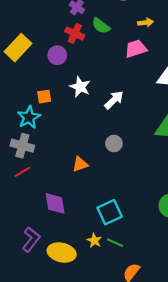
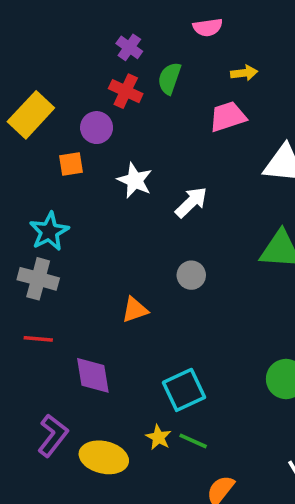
green semicircle: (101, 26) -> (169, 78), turned 72
orange square: (44, 97) -> (71, 164), moved
red line: (22, 172) -> (38, 339), moved, turned 35

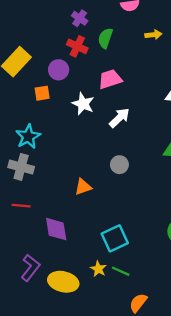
pink trapezoid: (228, 117) -> (110, 79), moved

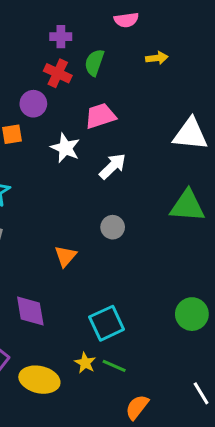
purple cross: (80, 18) -> (61, 37), turned -35
orange triangle: (83, 187) -> (65, 256), turned -30

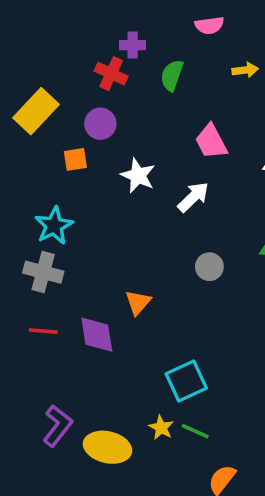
red cross: (58, 73) -> (111, 74), moved
pink trapezoid: (100, 116) -> (211, 142), moved, turned -100
gray circle: (113, 227) -> (209, 267), moved
purple diamond: (30, 311) -> (97, 335), moved

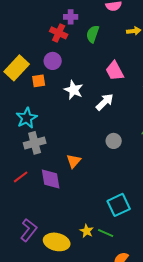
yellow rectangle: (36, 111) -> (17, 68), moved
gray cross: (43, 272) -> (35, 143), moved, turned -30
red line: (43, 331) -> (21, 177), turned -42
cyan square: (186, 381) -> (119, 205), moved

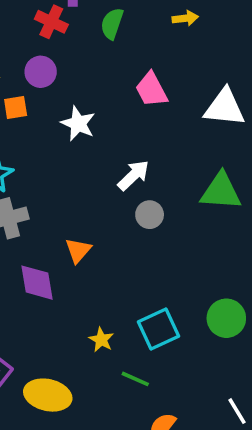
white arrow: (105, 102) -> (133, 175), moved
yellow star: (87, 231) -> (101, 340), moved

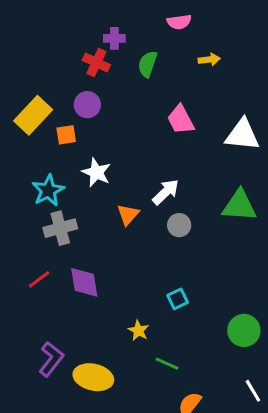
white star: (78, 124) -> (96, 172), moved
orange triangle: (78, 250) -> (128, 215), moved
green circle: (226, 318) -> (244, 330), moved
cyan square: (158, 329) -> (178, 299), moved, size x0.6

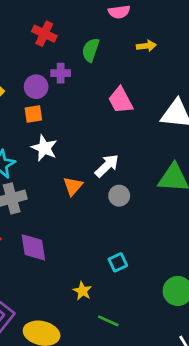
purple cross: (114, 38) -> (61, 73), moved
red cross: (96, 63) -> (44, 34), moved
orange square: (66, 135) -> (33, 114), moved

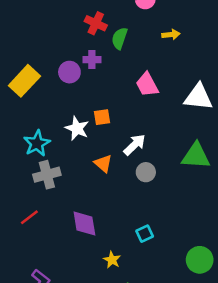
red cross: (44, 34) -> (96, 23), moved
orange square: (33, 114) -> (102, 117), moved
orange triangle: (73, 186) -> (103, 163), turned -30
purple diamond: (33, 247) -> (84, 224), moved

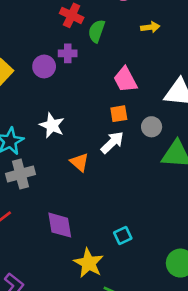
orange square: (102, 117) -> (119, 114), moved
gray circle: (146, 172) -> (152, 127), moved
yellow star: (112, 260) -> (89, 263), size x1.6

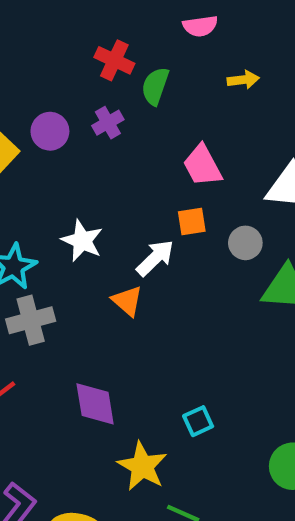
purple cross: (68, 53) -> (108, 123), turned -30
purple circle: (44, 66) -> (50, 131), moved
white arrow: (112, 142) -> (155, 258), moved

